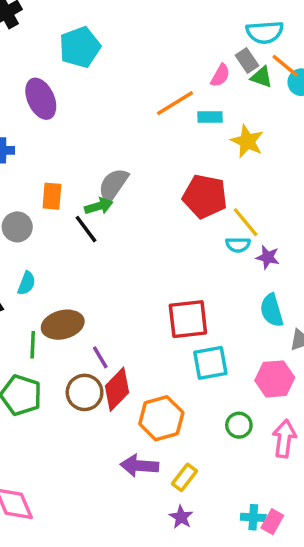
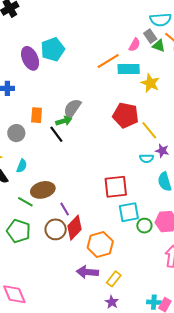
cyan pentagon: (80, 47) -> (53, 49), moved
cyan rectangle: (210, 117) -> (129, 69), size x1.5
cyan semicircle: (238, 245) -> (147, 158), moved
green line: (33, 345) -> (25, 202), turned -63
green circle: (239, 425) -> (144, 226), moved

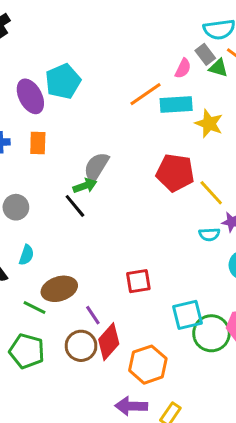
orange rectangle: (37, 115) -> (38, 143), moved
red square: (116, 187) -> (138, 281), moved, size x0.7
green circle: (144, 226) -> (211, 333), size x1.6

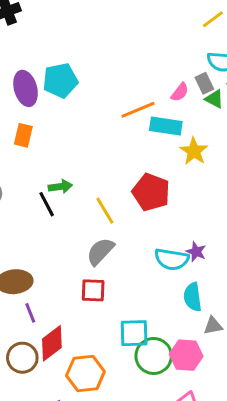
gray semicircle: (96, 167) -> (100, 251), moved
yellow line: (211, 193) -> (105, 211), moved
cyan semicircle: (209, 234) -> (172, 259), size x1.6
purple line: (93, 315) -> (30, 313), moved
brown circle: (81, 346) -> (22, 358), moved

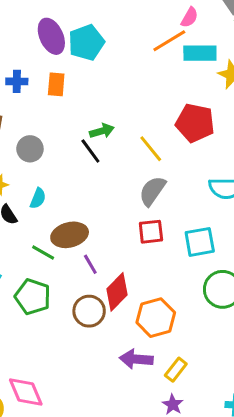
cyan pentagon: (60, 80) -> (86, 42), moved
pink semicircle: (180, 92) -> (190, 17), moved
cyan square: (134, 333) -> (200, 242), moved

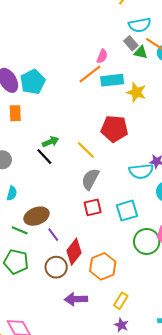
purple arrow: (136, 359) -> (76, 299), moved

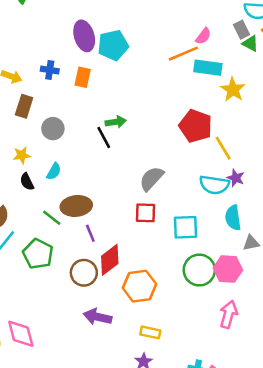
yellow line: (86, 150) -> (223, 148), moved
yellow rectangle: (121, 301) -> (150, 332), turned 56

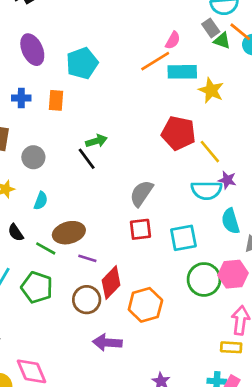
purple ellipse: (84, 36) -> (32, 50), moved
black semicircle: (27, 182) -> (16, 233), moved
purple line: (90, 233) -> (87, 258), turned -42
yellow rectangle: (150, 332) -> (231, 347), moved

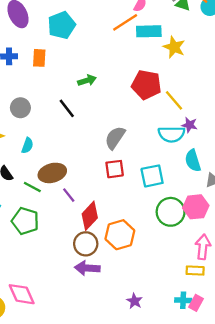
green arrow: (96, 141) -> (87, 80), moved
purple line: (87, 258) -> (69, 195), turned 35
brown circle: (87, 300) -> (86, 244), moved

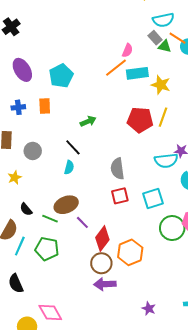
yellow line: (174, 100) -> (163, 117), moved, turned 66
gray semicircle: (115, 138) -> (117, 169), turned -35
cyan semicircle: (27, 146) -> (69, 167), moved

